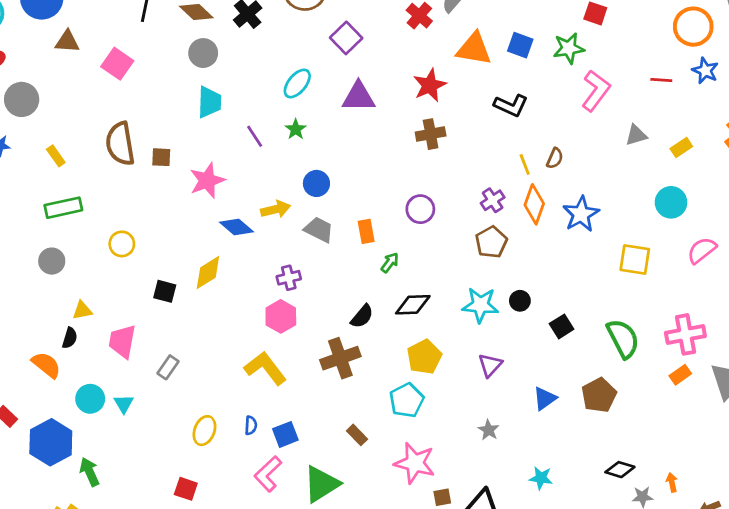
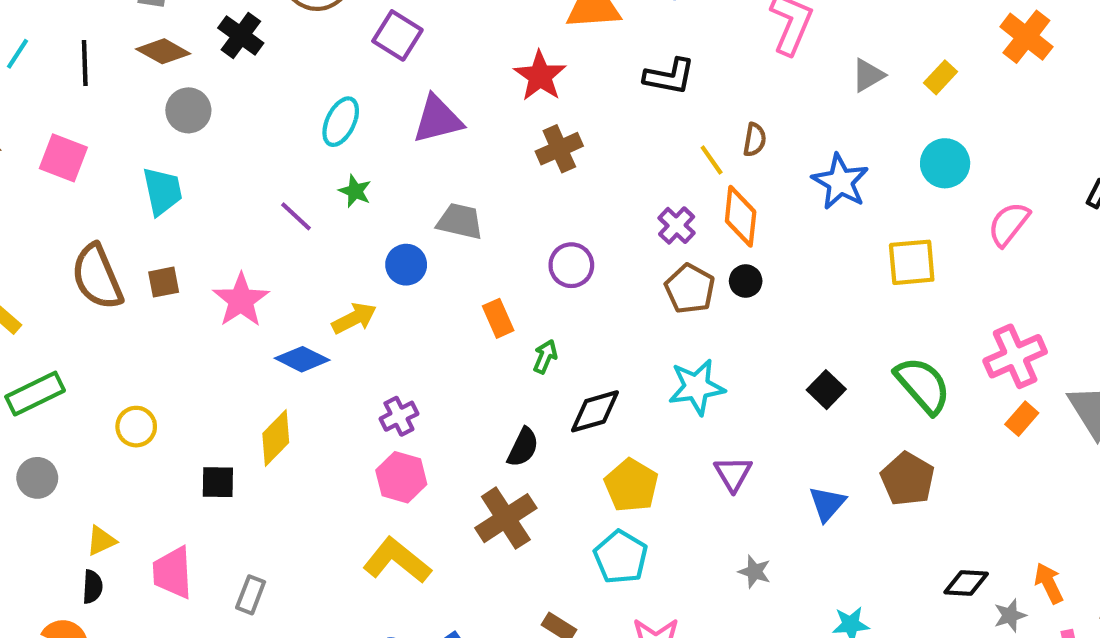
cyan trapezoid: (209, 102) -> (162, 191), moved
blue star: (581, 214) -> (840, 182), moved
gray trapezoid: (319, 230) -> (460, 221), moved
black circle: (520, 301) -> (746, 281), moved
orange arrow: (672, 482) -> (1049, 583), size x1.4

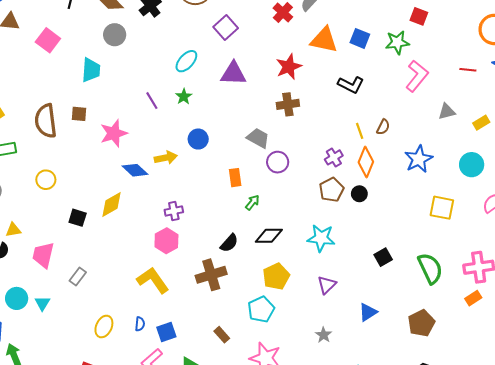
gray trapezoid: (460, 221) -> (258, 138), moved
brown semicircle: (97, 277) -> (46, 121), moved
brown pentagon: (908, 479) -> (421, 323), moved

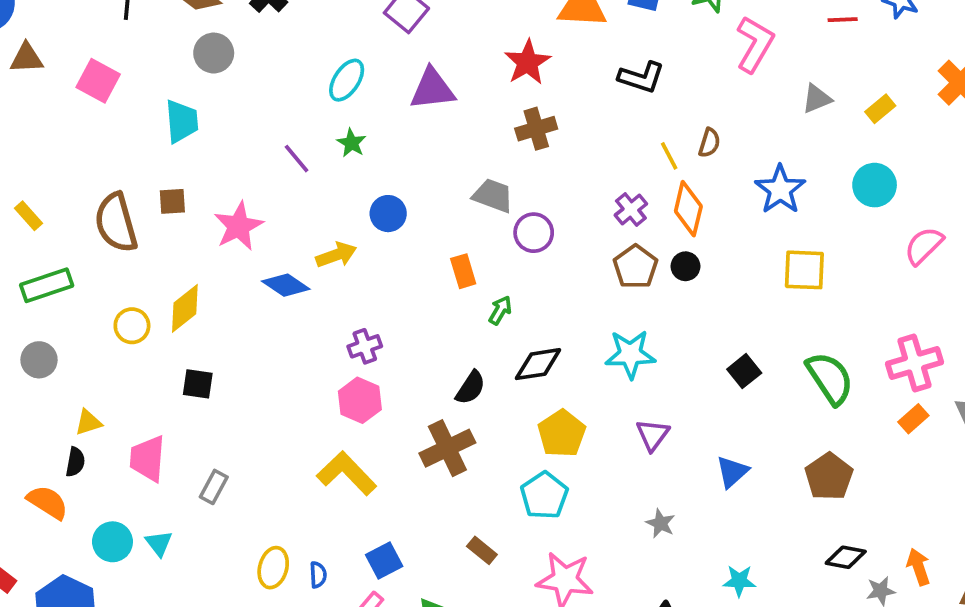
yellow diamond: (112, 204) -> (185, 308), moved
yellow square: (442, 208) -> (804, 270), moved
blue semicircle: (140, 324) -> (318, 575), moved

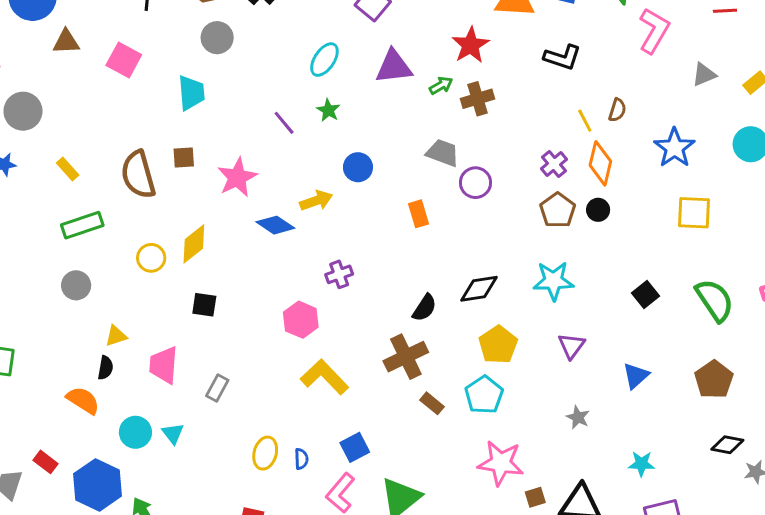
green arrow: (500, 310) -> (441, 85), moved, turned 30
pink hexagon: (360, 400) -> (301, 320), moved
brown rectangle: (482, 550) -> (432, 403), moved

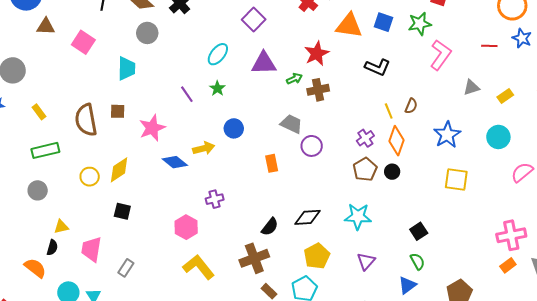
green semicircle: (715, 300) -> (417, 261), moved, size x0.6

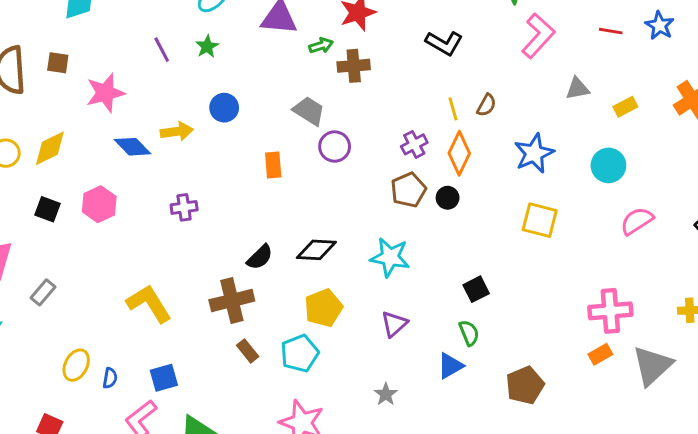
pink hexagon: (186, 227) -> (99, 204), moved

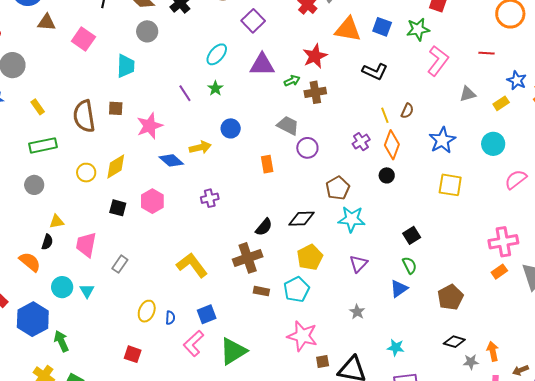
blue star: (660, 26) -> (517, 80), moved
brown pentagon: (408, 190) -> (338, 188), moved
brown rectangle: (248, 351) -> (261, 291), turned -35

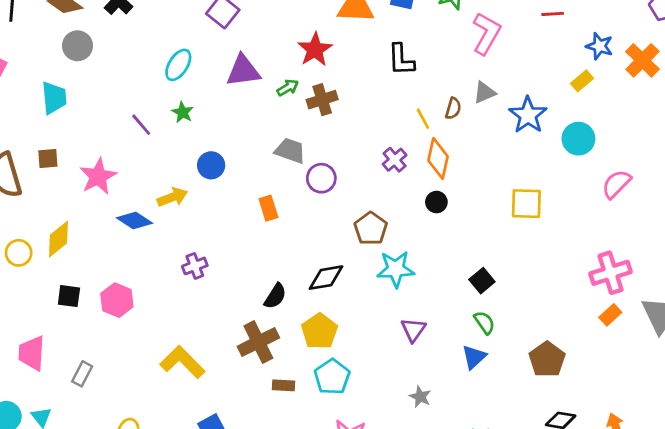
black L-shape: (375, 71) -> (401, 60), turned 70
gray triangle: (468, 94) -> (484, 92), moved
blue star: (442, 140) -> (528, 115), moved
pink hexagon: (152, 201) -> (117, 300), moved
yellow pentagon: (310, 257) -> (319, 331), moved

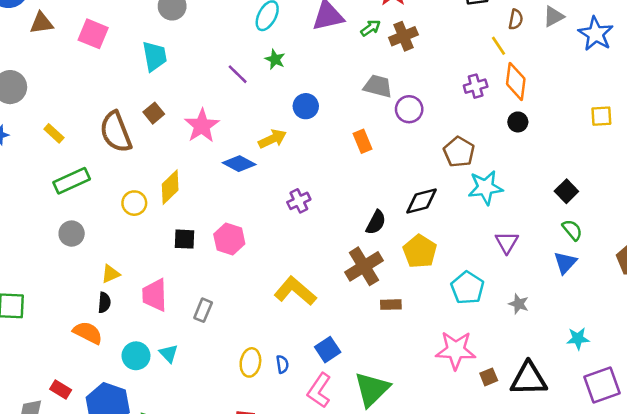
brown semicircle: (453, 108) -> (516, 19), moved
brown square: (48, 158) -> (154, 113), turned -30
purple cross: (395, 160) -> (476, 86), turned 30
yellow square: (526, 204) -> (601, 116), size x0.7
cyan pentagon: (332, 377) -> (467, 288), moved

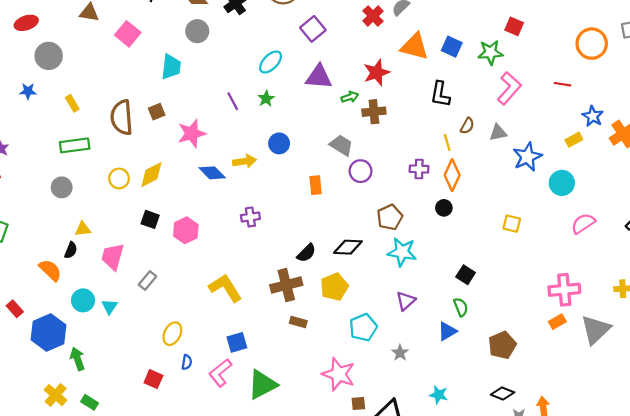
black square: (566, 191) -> (466, 275), turned -30
blue semicircle: (282, 364) -> (187, 362), moved

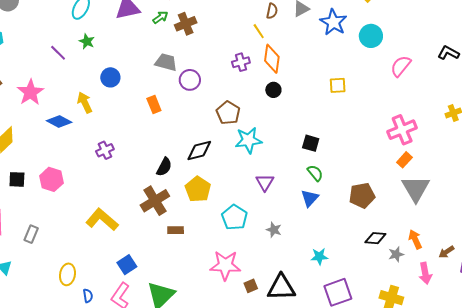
yellow arrow: (245, 161) -> (85, 103), turned -90
gray triangle: (596, 330) -> (416, 189), moved
brown pentagon: (502, 345) -> (362, 195), turned 30

